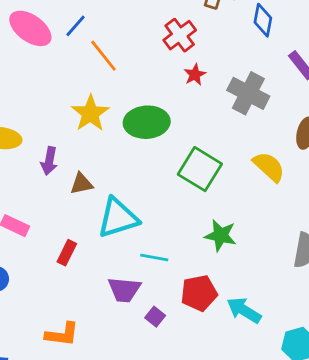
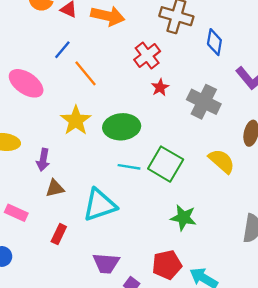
pink ellipse: (30, 28) -> (26, 83), moved
brown triangle: (81, 184) -> (55, 188), moved
cyan line: (154, 257) -> (129, 167), moved

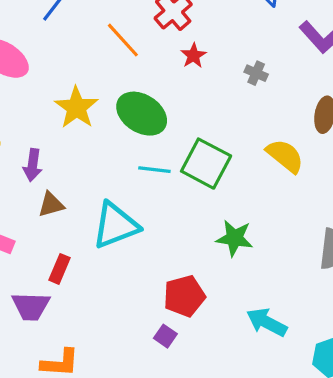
orange line: (85, 73) -> (123, 40), moved
gray cross: (204, 102) -> (256, 73), size x0.5
green ellipse: (122, 127) -> (142, 114), turned 40
purple trapezoid: (106, 263) -> (31, 306), moved
red pentagon: (167, 265) -> (184, 296), moved

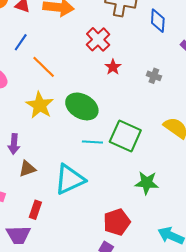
orange line: (123, 40) -> (44, 67), moved

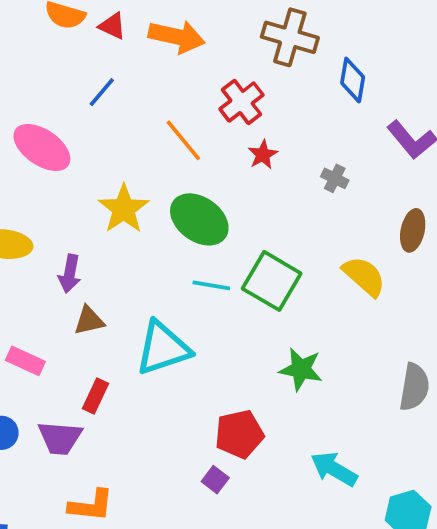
orange line: (44, 67) -> (183, 140), moved

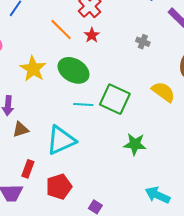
red star: (263, 155) -> (92, 35), moved
red pentagon: (239, 434) -> (59, 187), moved

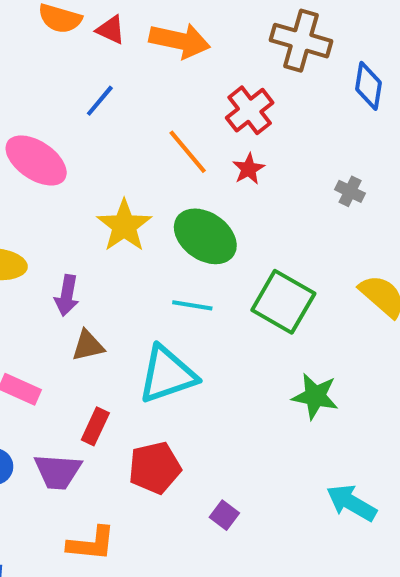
cyan line: (83, 105) -> (192, 305), moved

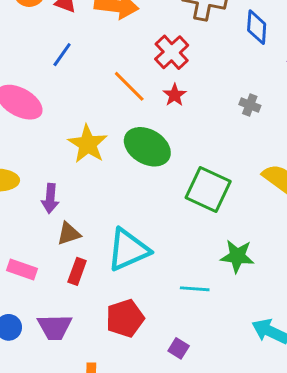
cyan line: (192, 305) -> (195, 289), moved
red rectangle: (95, 426) -> (77, 271), moved

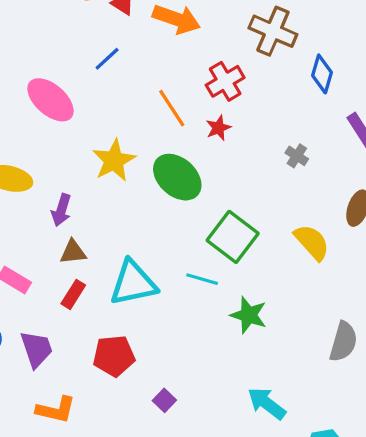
cyan line: (195, 289) -> (202, 279), moved
purple trapezoid: (55, 327) -> (36, 349), turned -120

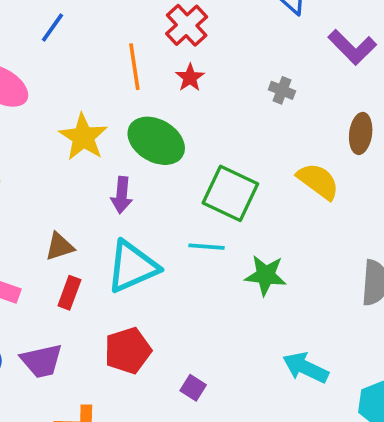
orange line: (172, 108) -> (134, 67), turned 36
purple arrow: (61, 210) -> (122, 195), moved
purple trapezoid: (36, 349) -> (42, 361), turned 108

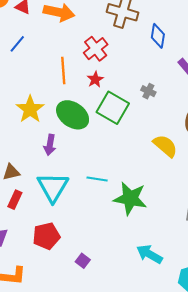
green square: (230, 193) -> (113, 108), moved
cyan triangle: (132, 267) -> (53, 187), turned -40
green star: (266, 275) -> (130, 198), size x1.4

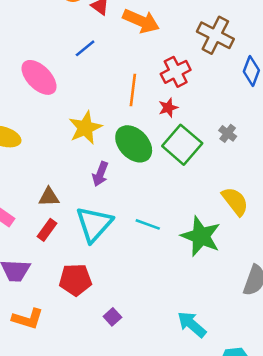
green star: (130, 198) -> (201, 236), moved

